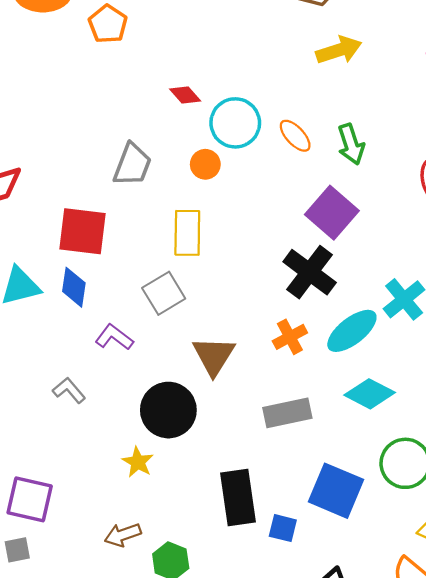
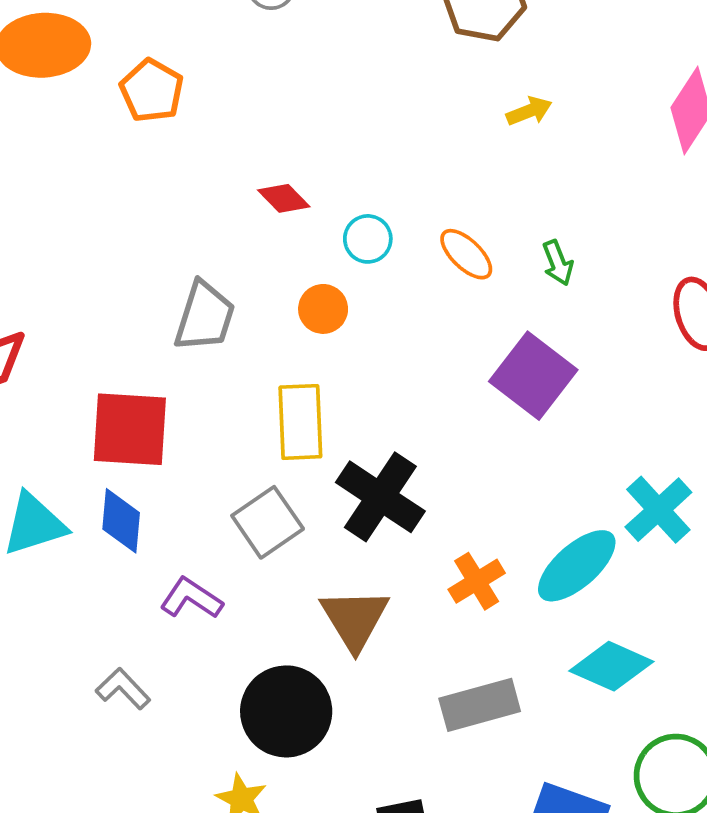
yellow arrow: (339, 50) -> (529, 111), size x0.6
cyan circle: (235, 123) -> (368, 239), size x0.6
green arrow: (351, 144) -> (558, 263), size x0.7
black cross: (310, 272) -> (380, 497), moved

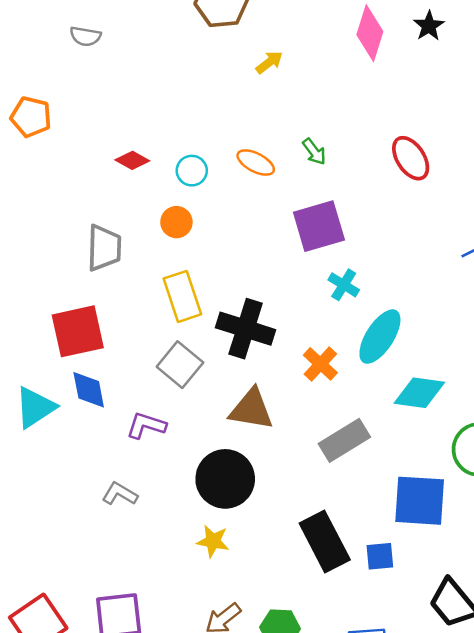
purple square: (533, 376) -> (319, 226), turned -38
cyan cross: (658, 510) -> (344, 285), moved, size x0.7
brown triangle: (355, 619) -> (251, 409), turned -33

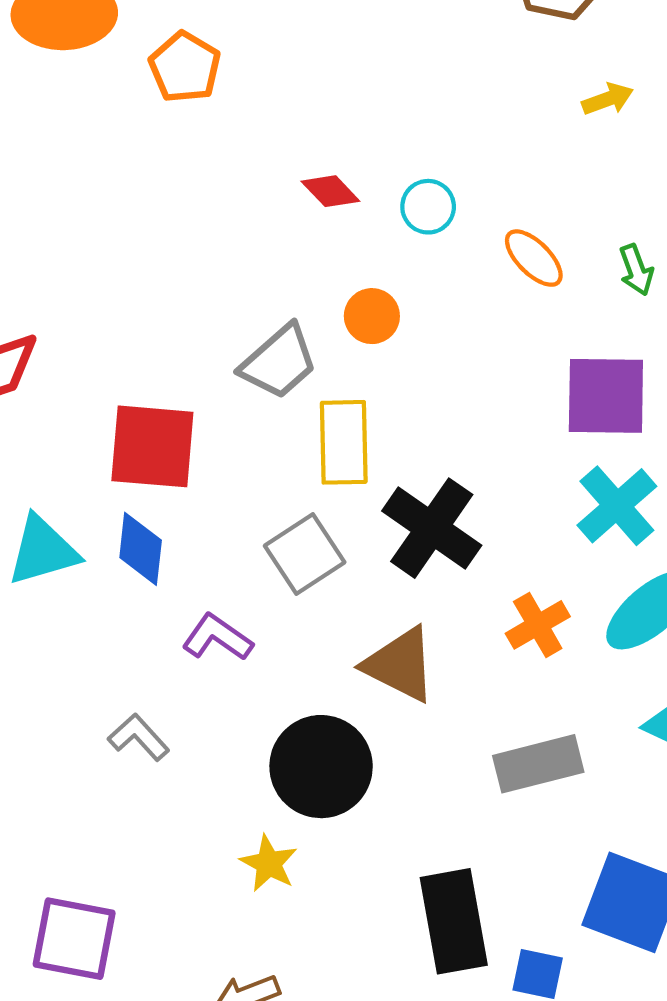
cyan circle: (192, 171) -> (428, 207), moved
gray trapezoid: (104, 248) -> (279, 362), moved, turned 30
cyan cross: (344, 285) -> (617, 506), size x1.5

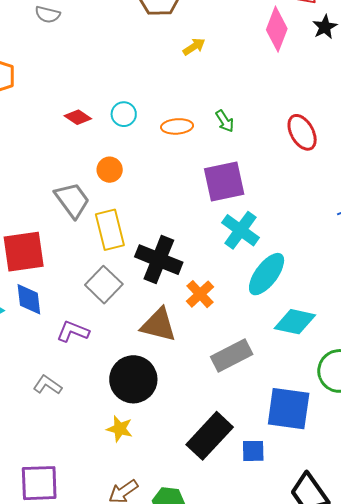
orange ellipse: (534, 258) -> (177, 126), turned -36
gray trapezoid: (279, 362) -> (72, 200), turned -72
orange cross: (538, 625) -> (200, 294), moved
black rectangle: (454, 921) -> (210, 436), turned 66

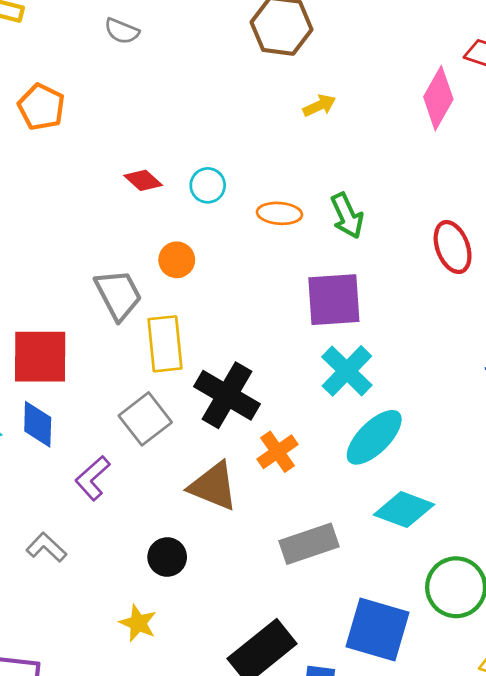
green arrow: (225, 121) -> (347, 216), size x1.4
purple L-shape: (73, 332) -> (93, 478), turned -72
black circle: (133, 379) -> (167, 557), size x0.6

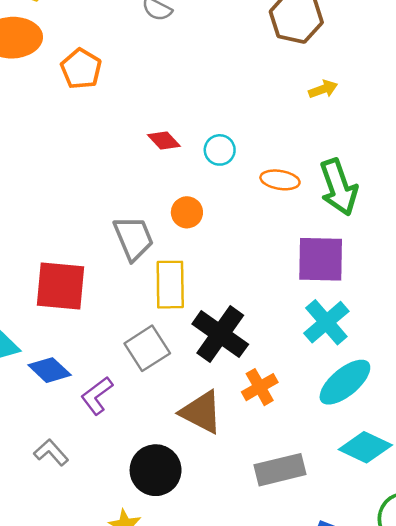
green arrow: (347, 216) -> (339, 187), size x1.4
blue diamond: (38, 424) -> (50, 370), moved, turned -54
black circle: (167, 557) -> (156, 470), size x1.5

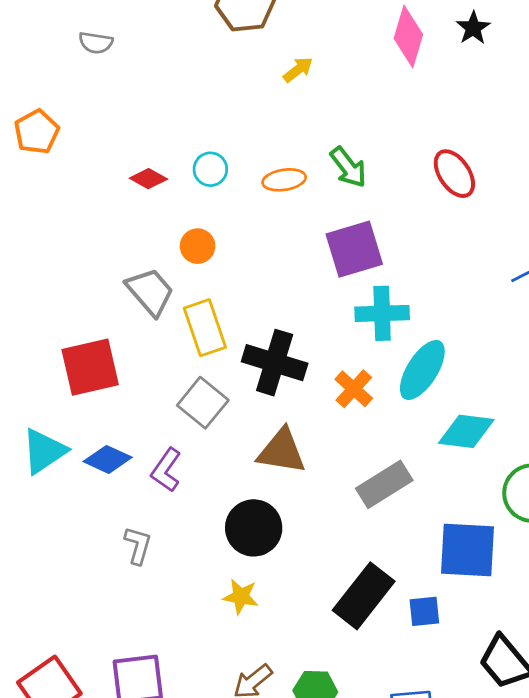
orange pentagon: (81, 69) -> (37, 132), turned 30
green arrow: (339, 187) -> (348, 167), size x0.7
cyan cross: (326, 322) -> (382, 313), turned -33
orange cross: (260, 387) -> (354, 389), moved
gray L-shape: (51, 452) -> (138, 545), turned 76

